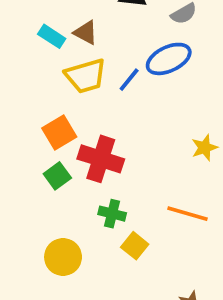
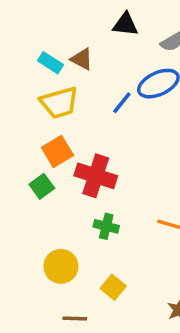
yellow trapezoid: (86, 76) -> (59, 103), moved
green square: (57, 176) -> (42, 186), moved
yellow square: (135, 246) -> (113, 287), moved

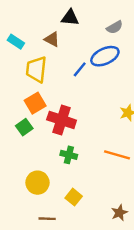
black triangle: (125, 24) -> (70, 18), moved
cyan rectangle: (50, 63) -> (16, 42), moved
yellow trapezoid: (59, 103) -> (36, 69), turned 112

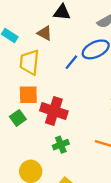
orange square: (35, 103) -> (28, 95), turned 30
green cross: (69, 155) -> (61, 145), turned -35

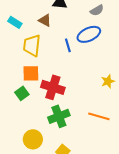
blue line: (71, 62) -> (68, 45), turned -56
green cross: (61, 145) -> (59, 116), size x1.5

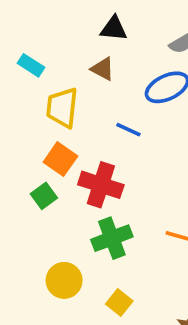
brown triangle: (45, 20) -> (103, 69), moved
blue line: (68, 45) -> (128, 130), moved, turned -48
orange square: (31, 73) -> (60, 159), turned 36

